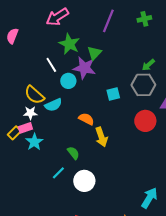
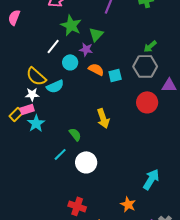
white line: (51, 65) -> (53, 46), turned 70
purple star: (84, 68) -> (86, 49), size x0.6
orange semicircle: (86, 119) -> (96, 69), moved

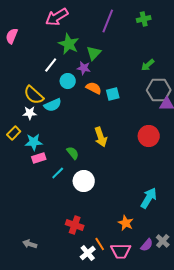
gray hexagon: (145, 66) -> (159, 90), moved
red circle: (147, 102) -> (149, 136), moved
pink rectangle: (27, 109) -> (39, 158), moved
cyan star: (36, 123) -> (34, 142), turned 30

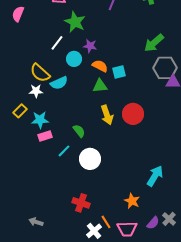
green triangle: (94, 53) -> (100, 86), moved, turned 42
green arrow: (148, 65) -> (154, 43), size x1.5
red circle: (149, 136) -> (133, 114), moved

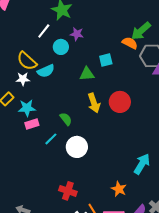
orange semicircle: (100, 66) -> (130, 43), moved

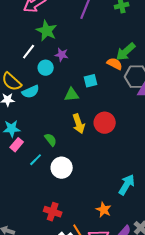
pink rectangle: (32, 124) -> (17, 145), turned -32

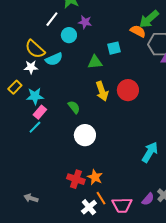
cyan line: (36, 160) -> (35, 127), moved
orange star: (104, 210) -> (95, 177), moved

